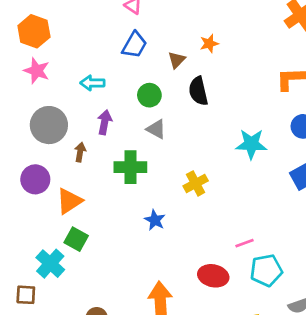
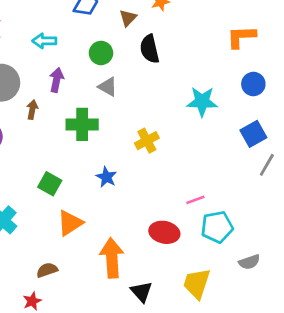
orange triangle: (69, 201) -> (70, 223), moved
green square: (76, 239) -> (50, 184), moved

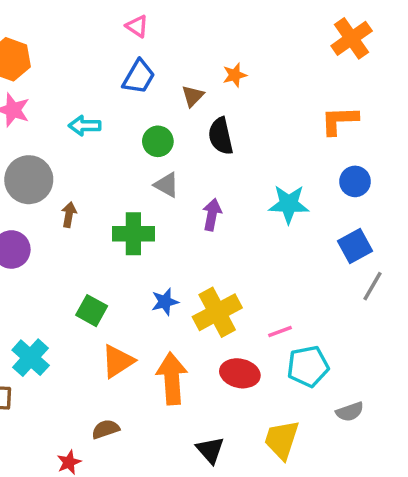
purple arrow: (57, 80) -> (212, 215), moved
yellow cross: (147, 141) -> (217, 312), moved, size x1.5
blue star: (106, 177) -> (165, 302), turned 30
orange arrow: (112, 258) -> (172, 379), moved
brown semicircle: (47, 270) -> (106, 429), moved

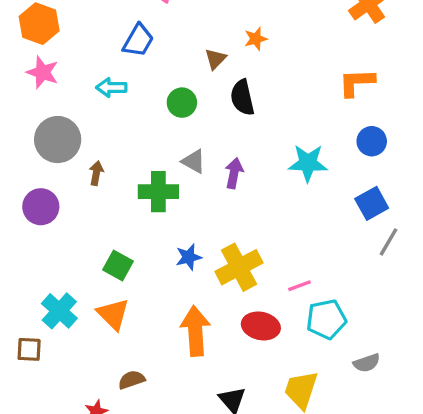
blue trapezoid: (139, 77) -> (138, 40), moved
gray triangle: (167, 185) -> (194, 161), moved
orange triangle: (118, 361) -> (113, 314), moved, turned -42

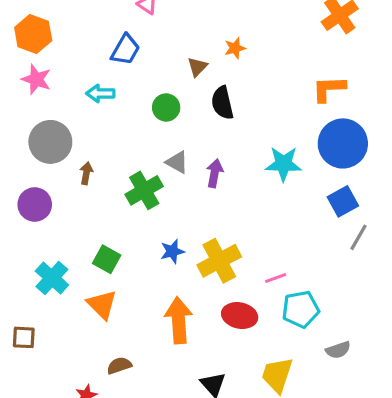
blue circle: (372, 141) -> (343, 143), size x1.8
green cross: (158, 192) -> (144, 190), turned -30
cyan cross: (59, 311) -> (52, 278), moved

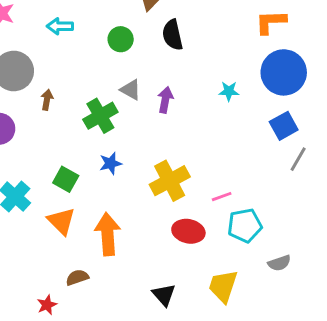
cyan star: (283, 164) -> (229, 91), size x0.6
blue star: (172, 251) -> (110, 163), moved
orange arrow: (179, 320) -> (108, 234), moved

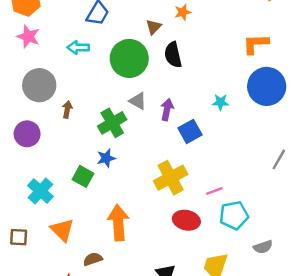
green circle: (121, 39) -> (129, 58), size x1.8
blue square: (284, 126) -> (190, 131), moved
blue star: (110, 163) -> (106, 158), moved
orange triangle: (61, 221) -> (62, 230), moved

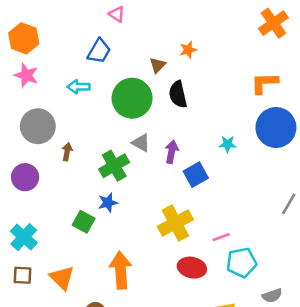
cyan cross: (40, 191) -> (24, 237), moved
brown square: (19, 237) -> (23, 275), moved

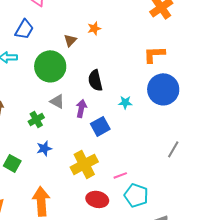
black semicircle: (178, 94) -> (95, 80), moved
green cross: (114, 166) -> (36, 119), size x0.7
blue star: (108, 203) -> (44, 148), moved
cyan pentagon: (242, 263) -> (136, 195), turned 30

